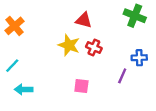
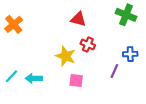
yellow star: (69, 45) -> (66, 56), moved
cyan line: (12, 66) -> (12, 76), moved
cyan arrow: (24, 89) -> (34, 78), moved

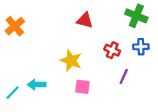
red cross: (88, 44) -> (112, 50), moved
blue cross: (130, 54) -> (141, 47), moved
cyan line: (12, 76) -> (13, 93), moved

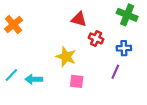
blue cross: (141, 47) -> (124, 48), moved
red cross: (112, 50) -> (96, 38), moved
cyan line: (13, 93) -> (11, 75), moved

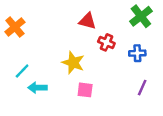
green cross: (127, 15) -> (141, 16), turned 30
purple line: (115, 72) -> (142, 88), moved
cyan line: (11, 75) -> (22, 71), moved

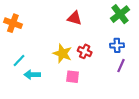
orange cross: (15, 27) -> (13, 23), turned -30
red cross: (106, 42) -> (85, 51), moved
purple line: (142, 88) -> (121, 66), moved

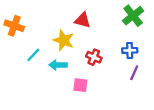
yellow star: (62, 53) -> (64, 40), moved
cyan line: (19, 61) -> (33, 55), moved
cyan arrow: (32, 75) -> (58, 65), moved

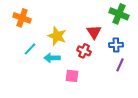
green cross: (133, 16) -> (119, 14), turned -30
red triangle: (83, 20) -> (94, 32), moved, turned 42
orange cross: (14, 26) -> (22, 18), moved

